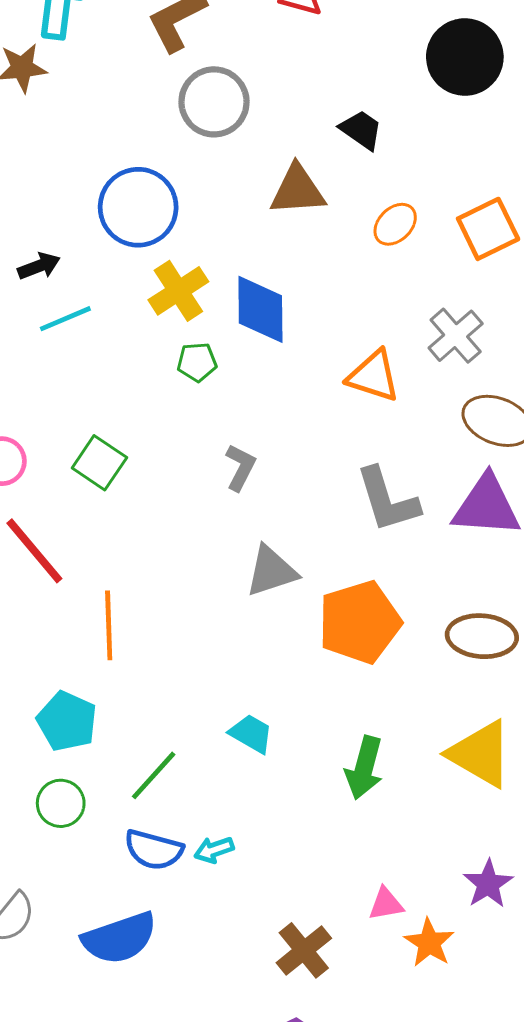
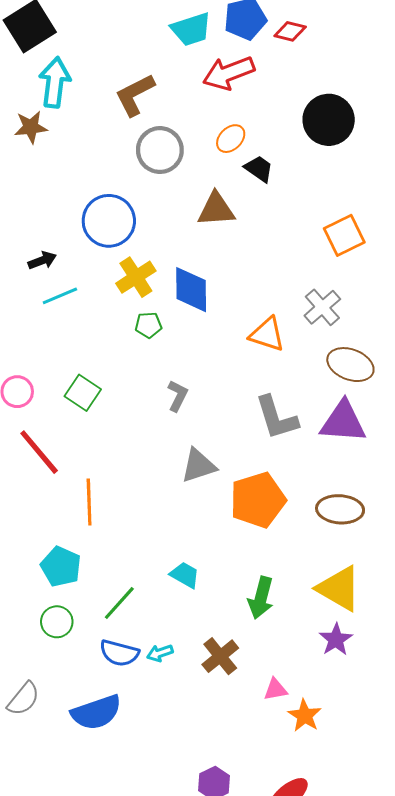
orange ellipse: (395, 224) -> (231, 139), moved
purple star: (488, 884) -> (336, 639), moved
brown cross: (304, 950) -> (220, 656), moved

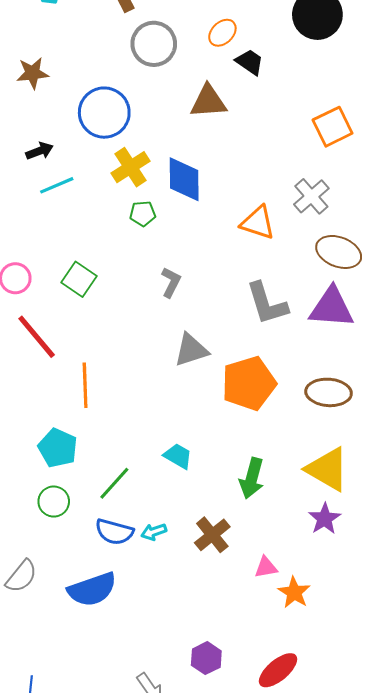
brown star: (31, 127) -> (33, 73), moved

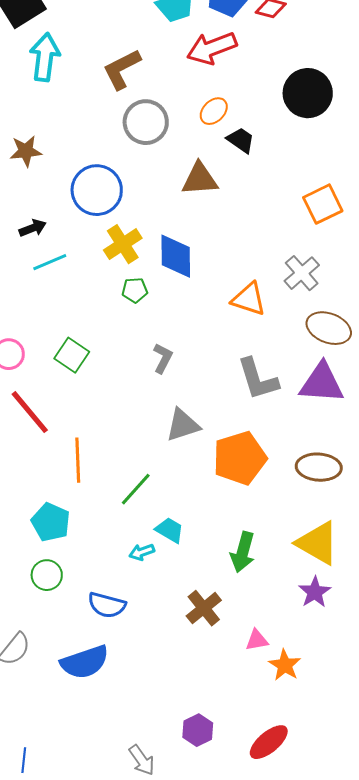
green line: (114, 483) -> (136, 489), moved
cyan arrow: (154, 532) -> (142, 552), moved

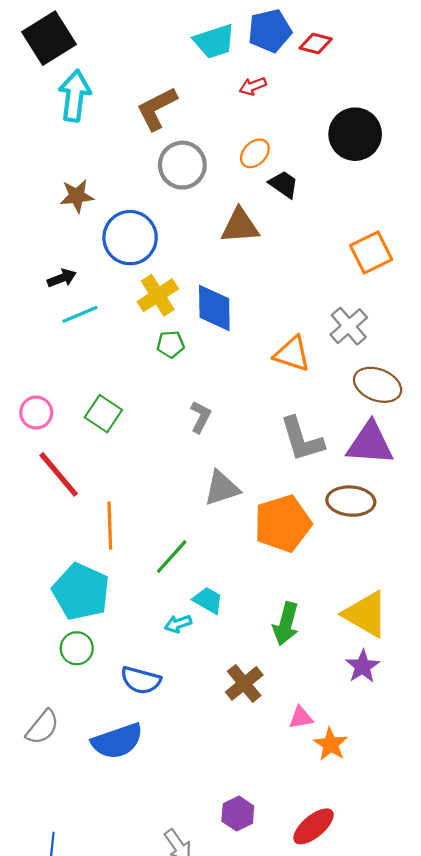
red arrow: (212, 48) -> (253, 86), size x0.5
brown star: (26, 151) -> (77, 196), moved
brown ellipse: (319, 467) -> (351, 501), moved
cyan pentagon: (51, 522) -> (81, 592), size x1.4

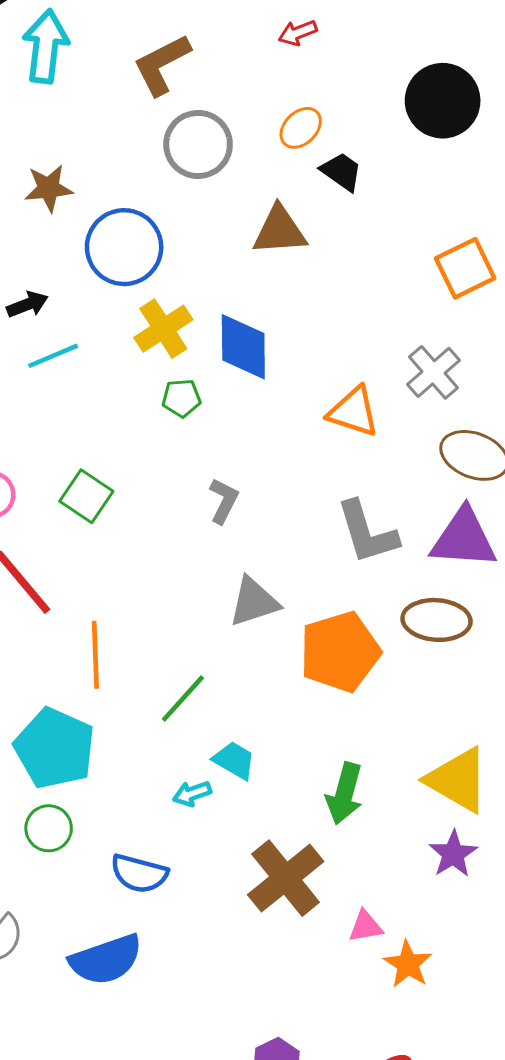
brown cross: (244, 683) -> (286, 878), size x1.4

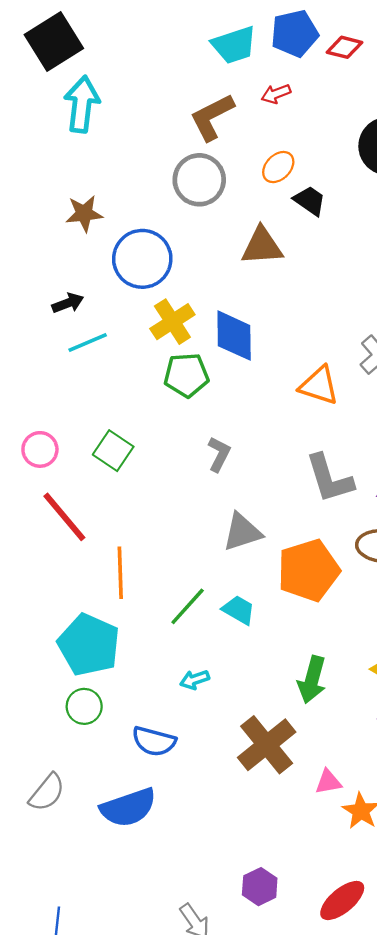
brown L-shape: (162, 64) -> (212, 117), moved
green pentagon: (181, 398) -> (186, 375), size x1.5
cyan trapezoid: (234, 760) -> (239, 610), moved

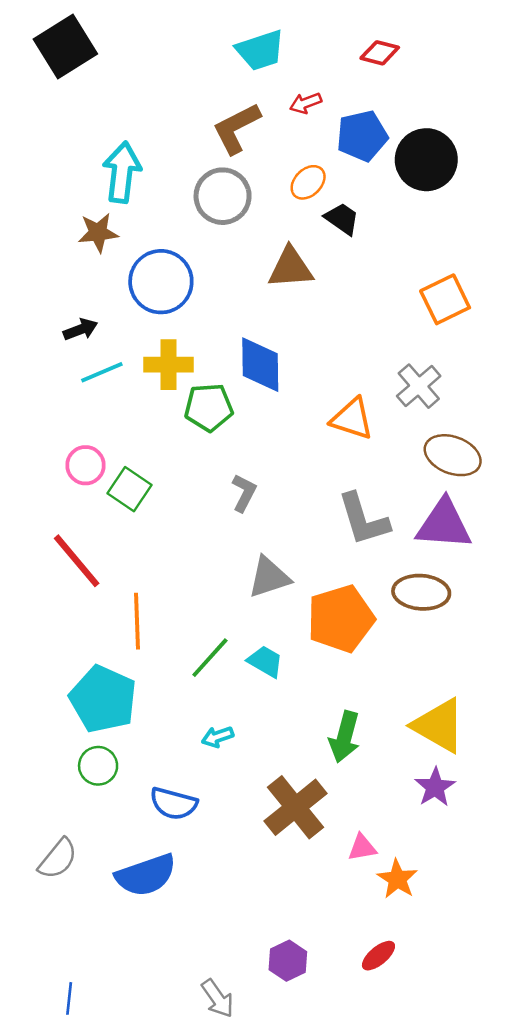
blue pentagon: (295, 33) -> (362, 136), moved
cyan arrow: (82, 104) -> (122, 172), moved
yellow cross: (172, 322) -> (168, 365), moved, turned 33
pink circle: (40, 449) -> (85, 465), moved
red ellipse: (342, 900) -> (378, 956), moved, size x0.7

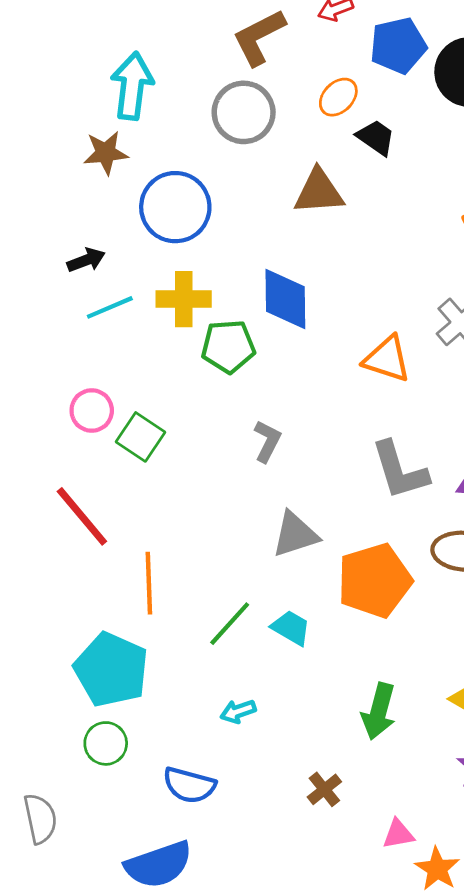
brown cross: (295, 807) -> (324, 789), size x0.5
gray semicircle: (58, 859) -> (40, 819), moved, turned -51

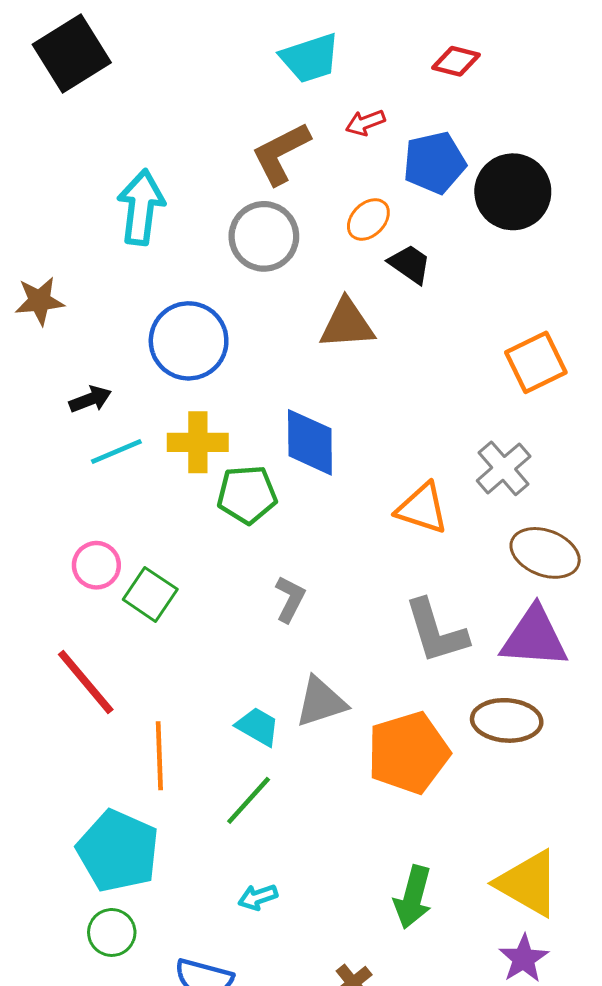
brown star: (106, 153) -> (40, 301), moved
cyan trapezoid: (291, 628) -> (258, 727), moved

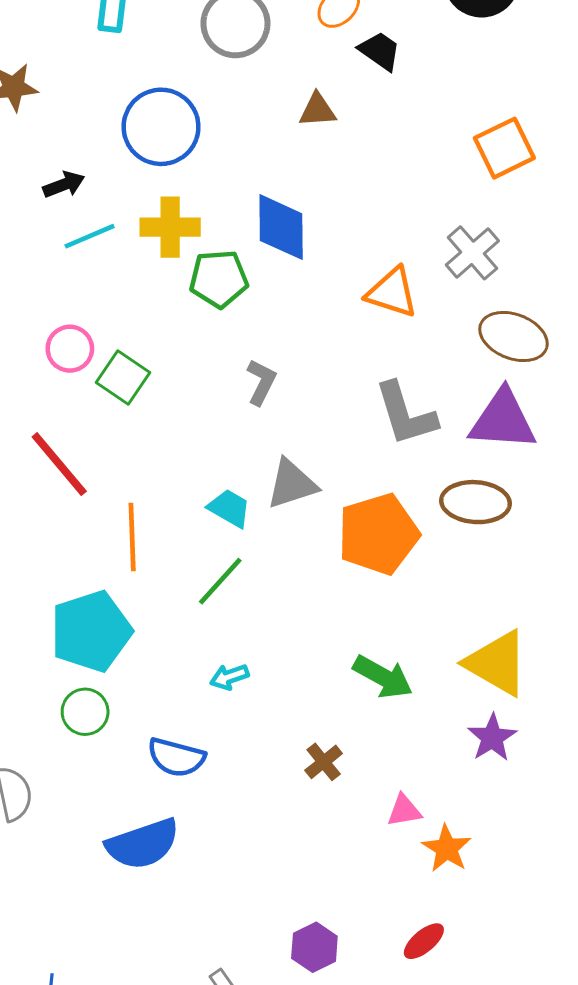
brown triangle: (347, 324) -> (318, 110), size x0.7
cyan pentagon: (118, 851) -> (91, 631), turned 30
green arrow: (413, 897) -> (383, 677), turned -76

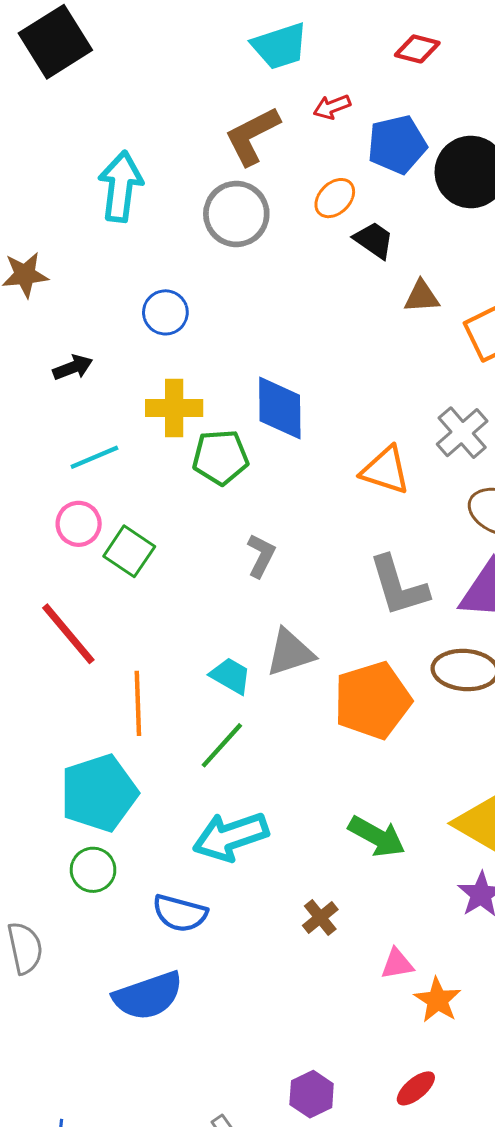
brown triangle: (318, 110) -> (422, 297), moved
blue circle: (161, 127) -> (165, 312), size x0.6
cyan line: (90, 236) -> (94, 457), moved
cyan arrow: (229, 677) -> (231, 836), size x2.0

